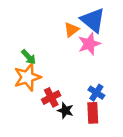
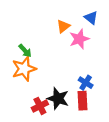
blue triangle: (93, 20) -> (91, 18), moved, size x0.6
red cross: (51, 97) -> (40, 106), moved
black star: (65, 110) -> (58, 99), size x1.5

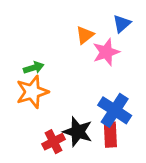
blue triangle: (91, 18) -> (122, 24), turned 40
green arrow: (25, 51) -> (34, 68), turned -64
blue cross: (86, 83) -> (115, 110), size x1.6

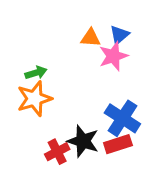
blue triangle: (122, 24) -> (119, 35), moved
orange triangle: (85, 35) -> (91, 38), turned 42
red rectangle: (110, 135) -> (118, 144), turned 75

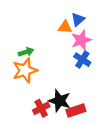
blue triangle: (119, 35) -> (78, 19), moved
blue cross: (122, 118) -> (82, 60), moved, size x0.7
red rectangle: (118, 144) -> (76, 110), moved

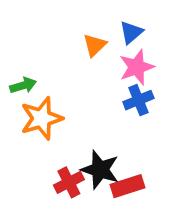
orange triangle: (65, 27) -> (95, 45), moved, turned -48
green arrow: (26, 52) -> (23, 85), moved
blue cross: (82, 60) -> (138, 100), turned 35

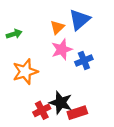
blue triangle: (131, 32) -> (79, 20), size x1.5
pink star: (137, 67) -> (62, 49), moved
green arrow: (23, 85) -> (14, 34), moved

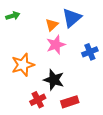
green arrow: (14, 34) -> (13, 16), moved
blue cross: (84, 61) -> (90, 52), moved
black star: (61, 103) -> (54, 80), moved

